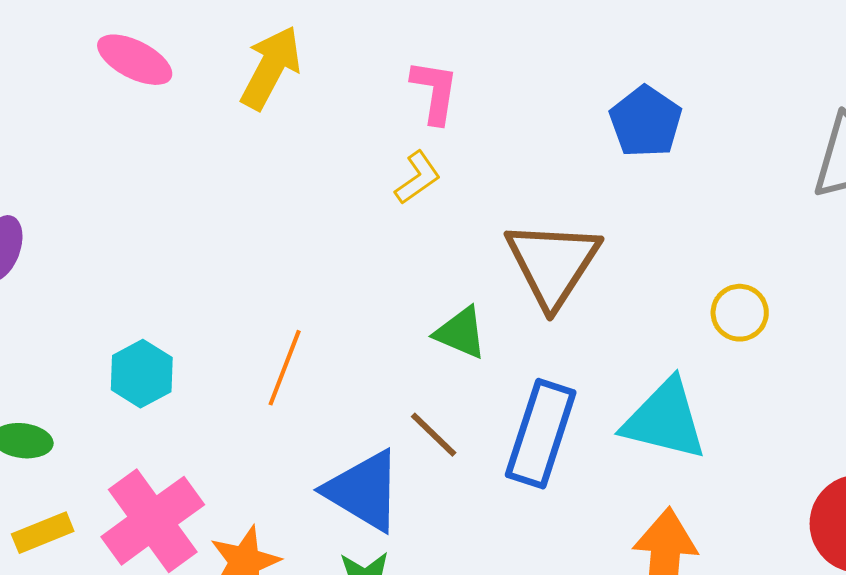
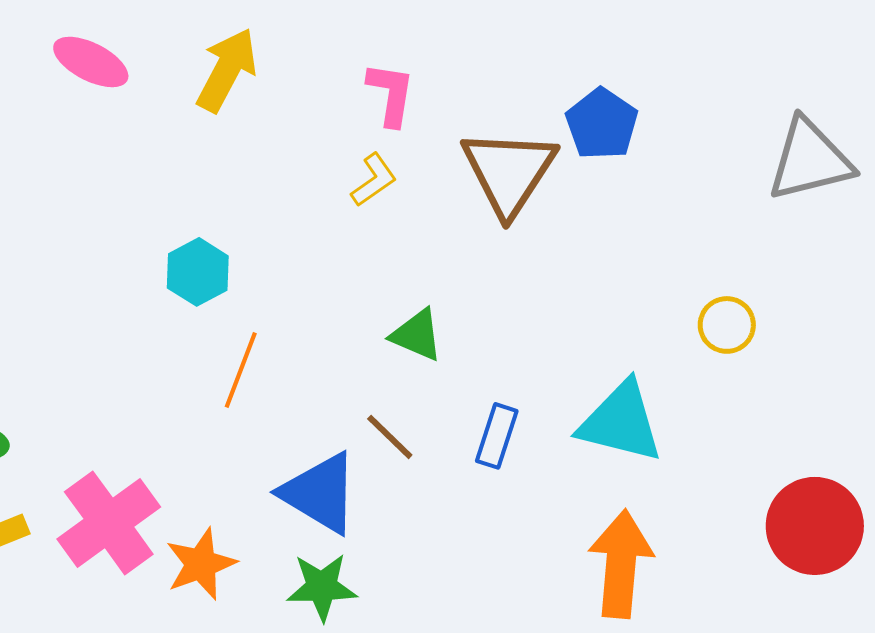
brown triangle: (553, 264) -> (509, 172), moved
yellow circle: (740, 313) -> (727, 325), moved
cyan hexagon: (142, 374) -> (198, 272), moved
blue rectangle: (541, 434) -> (497, 436), size x0.6

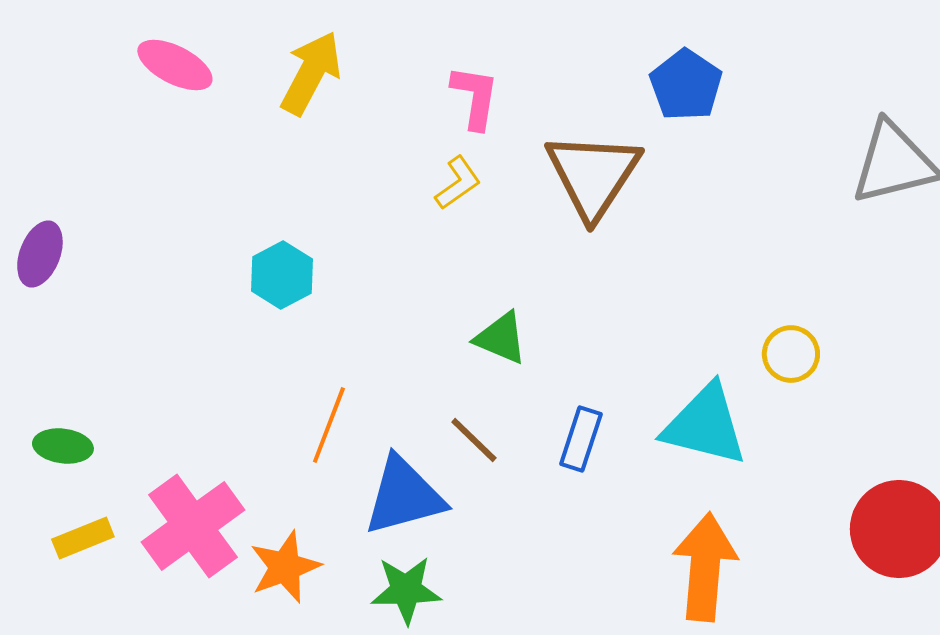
blue pentagon: (602, 124) -> (686, 85), moved
yellow circle: (727, 325) -> (791, 354), moved
orange line: (241, 370) -> (329, 425), moved
blue triangle: (320, 493) -> (404, 496), turned -46

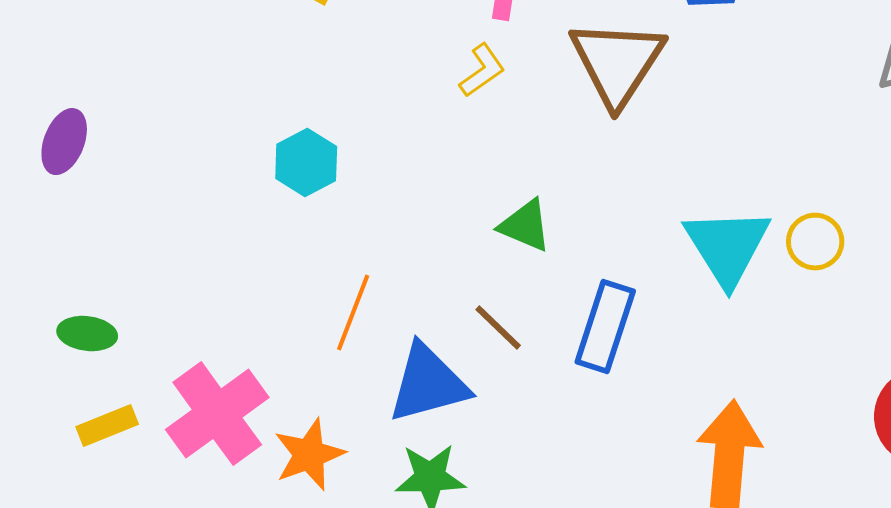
cyan triangle: (705, 425) -> (727, 247), moved, turned 44
blue rectangle: (581, 439) -> (605, 327), size x1.4

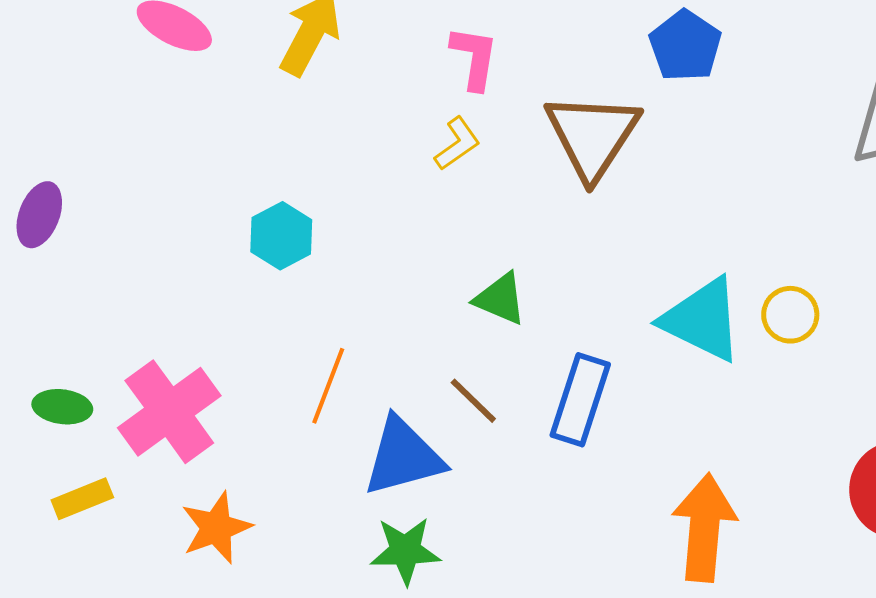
cyan triangle: (727, 247) -> (702, 320), turned -32
pink cross: (217, 414) -> (169, 412), moved
orange star: (309, 455) -> (216, 528), moved

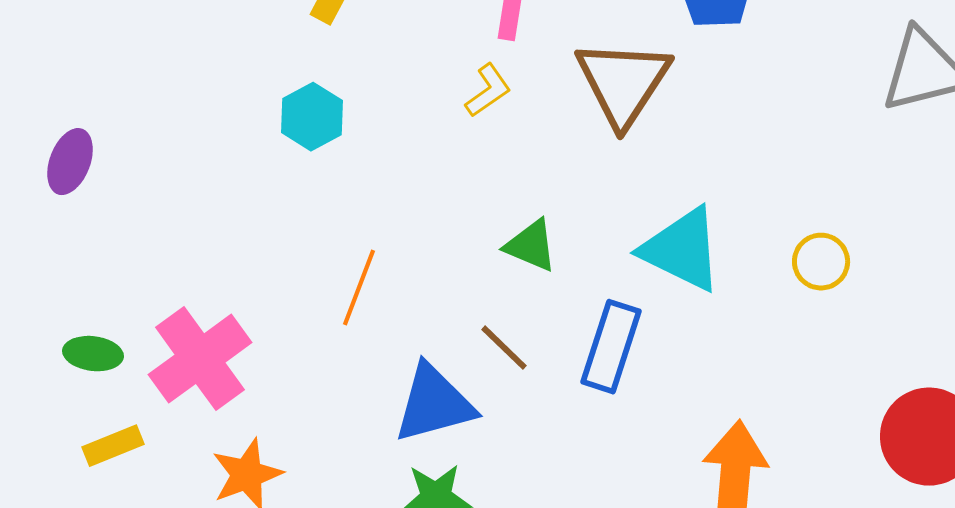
cyan hexagon: (281, 236) -> (312, 117), moved
cyan triangle: (702, 320) -> (682, 250), moved
orange line: (328, 386) -> (359, 288), moved

